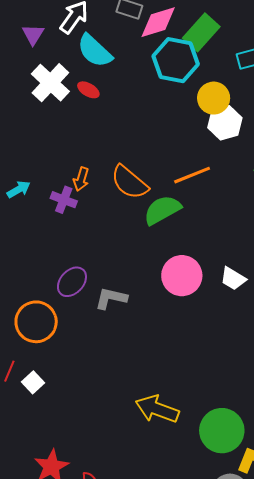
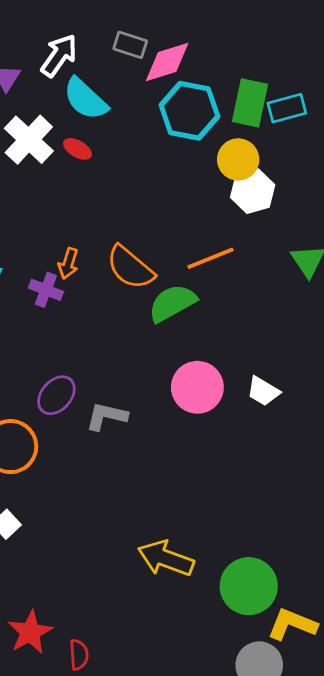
green rectangle: (201, 32) -> (250, 103), moved, turned -30

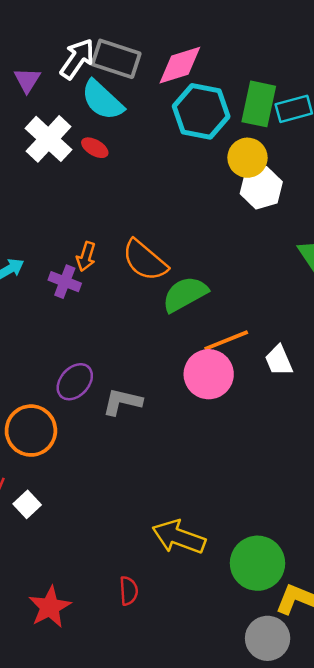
gray rectangle: (130, 45) -> (116, 59), moved, size x1.5
orange line: (211, 258) -> (226, 340), moved
white trapezoid: (263, 391) -> (279, 360), moved, turned 36
red semicircle: (79, 655) -> (129, 591), moved

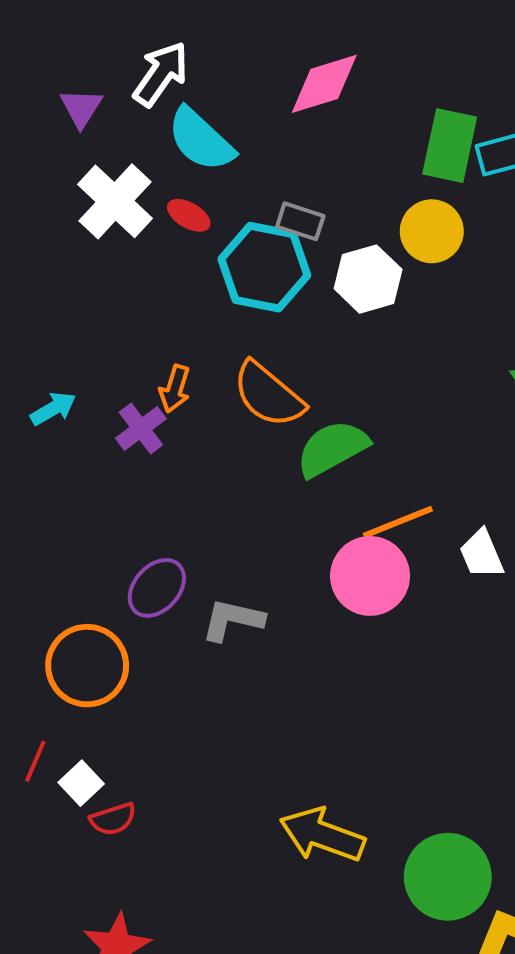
gray rectangle: (116, 59) -> (300, 221), moved, size x0.6
cyan hexagon: (201, 111) -> (264, 267), moved
white hexagon: (261, 188) -> (368, 279), moved
purple cross: (65, 282) -> (141, 429), turned 32
red semicircle: (129, 591) -> (113, 819), moved, turned 76

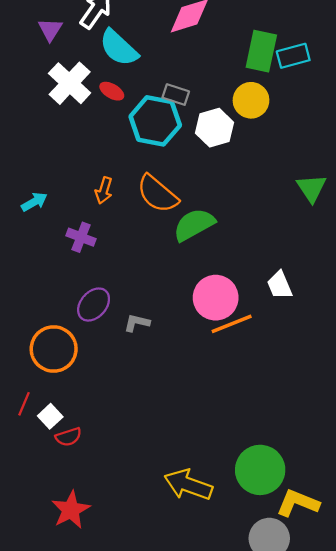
purple cross: (141, 429) -> (81, 237), moved, turned -32
orange line: (398, 522) -> (232, 324), moved
gray L-shape: (233, 620) -> (137, 323), size x0.7
yellow arrow: (322, 835) -> (188, 485), moved

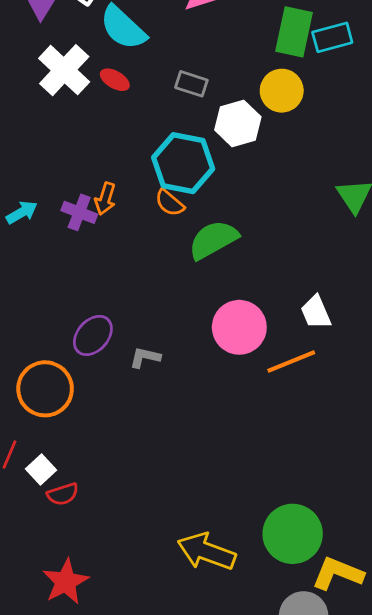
cyan hexagon: (155, 121) -> (183, 163), moved
orange semicircle: (157, 194) -> (170, 203), size x0.6
purple cross: (81, 237) -> (79, 212), moved
orange line: (232, 324) -> (291, 361), moved

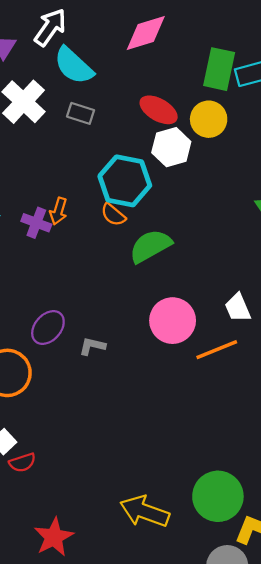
red ellipse: (115, 80) -> (159, 110), moved, size x1.5
gray rectangle: (191, 84) -> (81, 113), moved
red star: (66, 582) -> (54, 537), moved

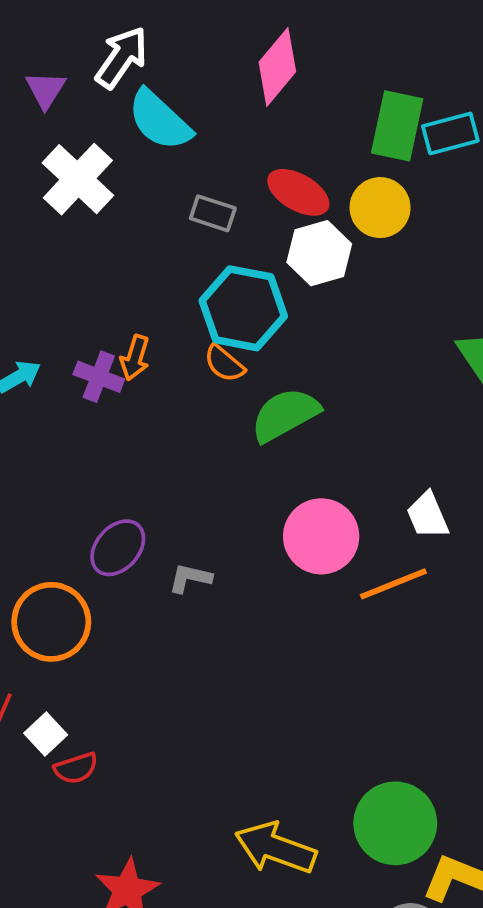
pink diamond: (146, 33) -> (277, 67), turned -33
gray rectangle: (81, 113) -> (213, 213), moved

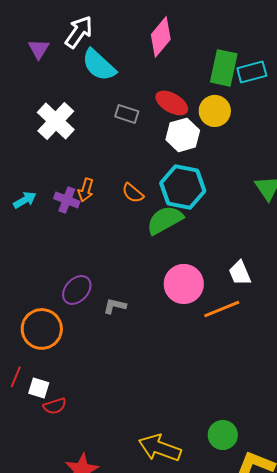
white cross: (78, 179) -> (56, 121), moved
cyan hexagon: (243, 308) -> (183, 187), moved
white square: (46, 734) -> (39, 388), turned -30
green circle: (395, 823) -> (223, 435), size x0.7

